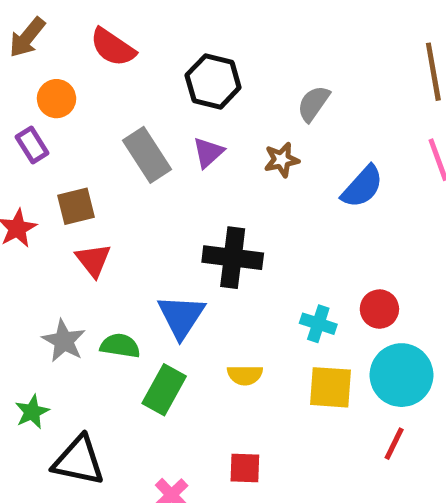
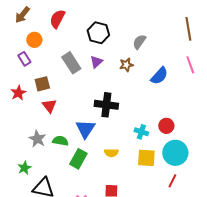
red semicircle: (113, 47) -> (57, 19), turned 84

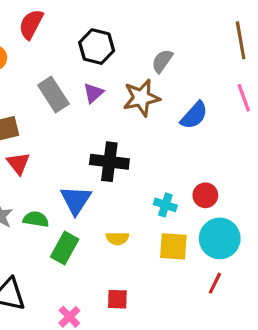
brown star: (126, 65) -> (141, 98), size x1.6

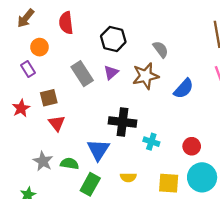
red semicircle: (31, 24) -> (66, 23), turned -35
gray semicircle: (162, 61) -> (161, 49), turned 108
cyan cross: (165, 205) -> (151, 142), moved

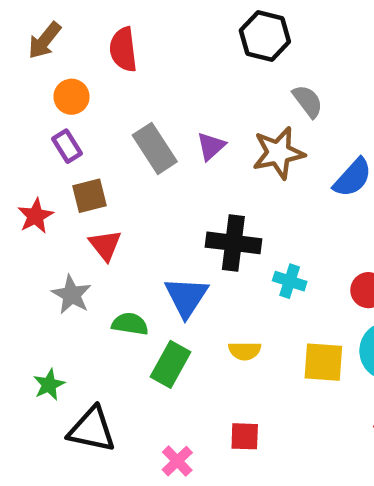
black hexagon: (113, 39) -> (265, 36), moved
purple rectangle: (28, 69) -> (67, 146), moved
gray star: (43, 161) -> (72, 295), moved

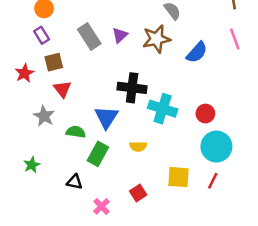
cyan cross: (290, 281) -> (163, 109), size x1.6
yellow square: (323, 362) -> (179, 177), moved
black triangle: (92, 430) -> (75, 182), moved, size x0.6
red square: (245, 436) -> (138, 193), turned -35

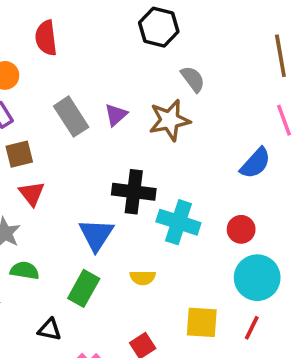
blue semicircle: (197, 52) -> (255, 163), moved
green semicircle: (76, 132) -> (25, 270), moved

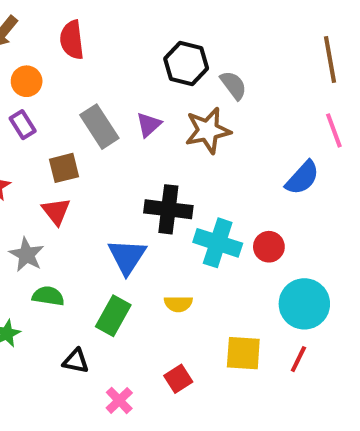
black hexagon: (159, 27) -> (186, 63), moved
brown square: (19, 154) -> (64, 168), moved
red circle: (241, 229) -> (269, 247), moved

